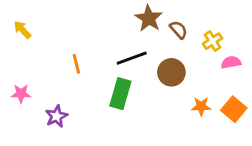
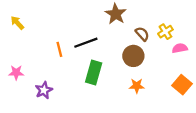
brown semicircle: (179, 30) -> (142, 34), moved
black line: (132, 58) -> (86, 43), moved
orange star: (201, 106) -> (137, 86), moved

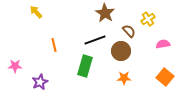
yellow arrow: (17, 23) -> (36, 12), moved
yellow cross: (165, 32) -> (148, 19), moved
black line: (86, 43) -> (95, 40), moved

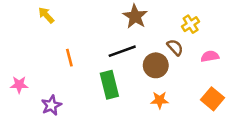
brown semicircle: (129, 31) -> (175, 47), moved
green rectangle: (85, 66) -> (109, 85), turned -30

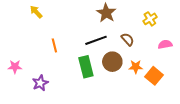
brown semicircle: (175, 47) -> (128, 39), moved
brown circle: (156, 65) -> (112, 62), moved
orange square: (212, 99) -> (154, 76), moved
orange star: (160, 100) -> (136, 67), moved

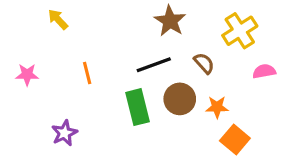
yellow cross: (150, 19) -> (240, 31), size x1.5
pink star: (15, 67) -> (27, 75), moved
orange square: (154, 76) -> (235, 140), moved

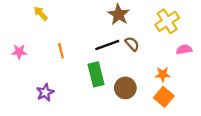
brown semicircle: (204, 63) -> (132, 44), moved
brown circle: (180, 99) -> (125, 88), moved
orange star: (217, 107) -> (163, 74), moved

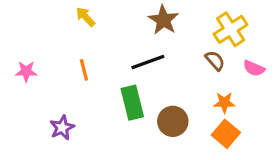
yellow arrow: (41, 13) -> (85, 17), moved
brown semicircle: (132, 44) -> (215, 60), moved
pink semicircle: (184, 50) -> (254, 68), turned -147

